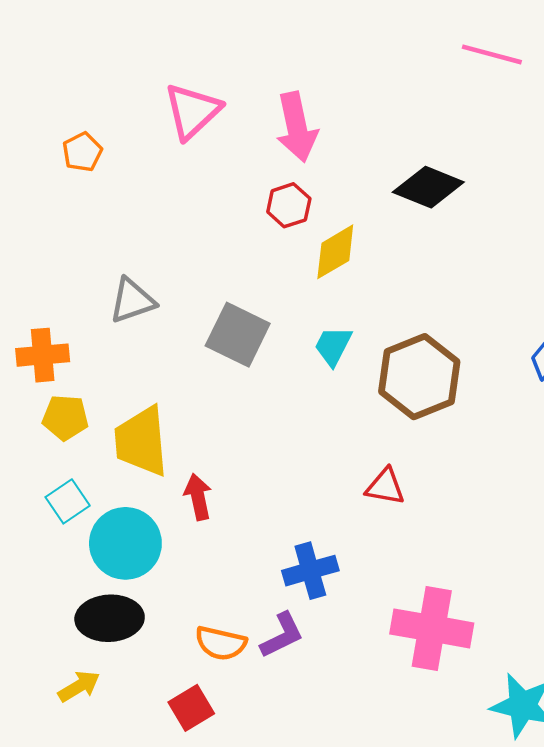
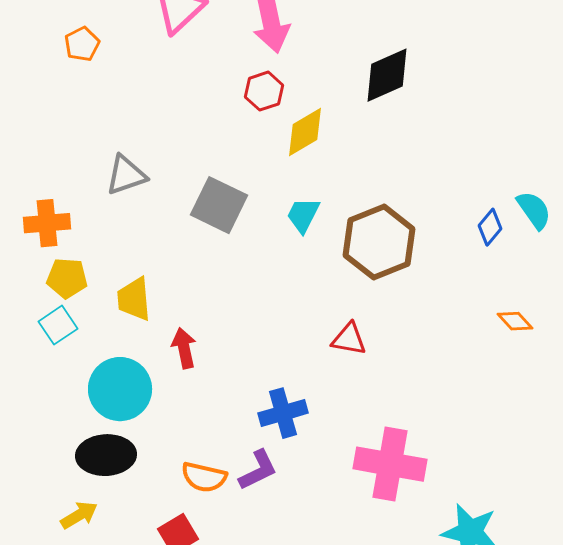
black diamond: (428, 187) -> (387, 75), turned -46
yellow trapezoid: (141, 441) -> (134, 299), size x0.7
cyan square: (68, 501) -> (58, 325), moved

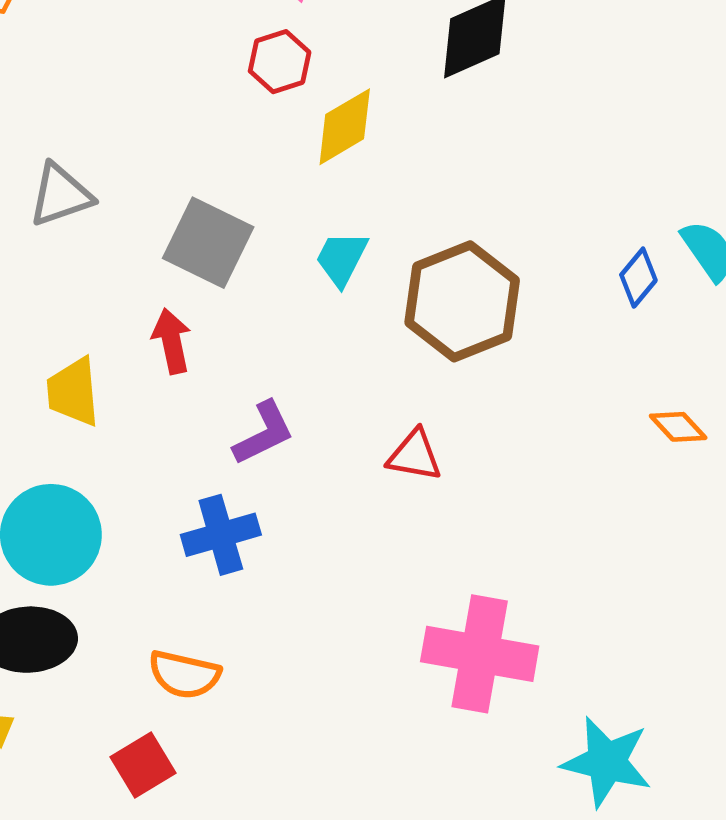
red arrow: (184, 348) -> (172, 341), moved
blue cross: (283, 413) -> (221, 535), moved
purple L-shape: (258, 470) -> (264, 433), moved

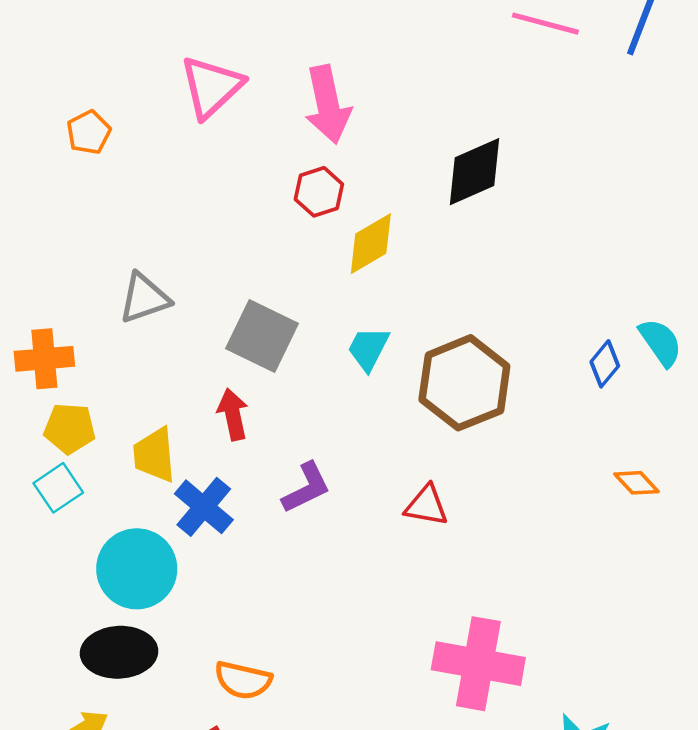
blue cross: (221, 535) -> (204, 507), moved, turned -34

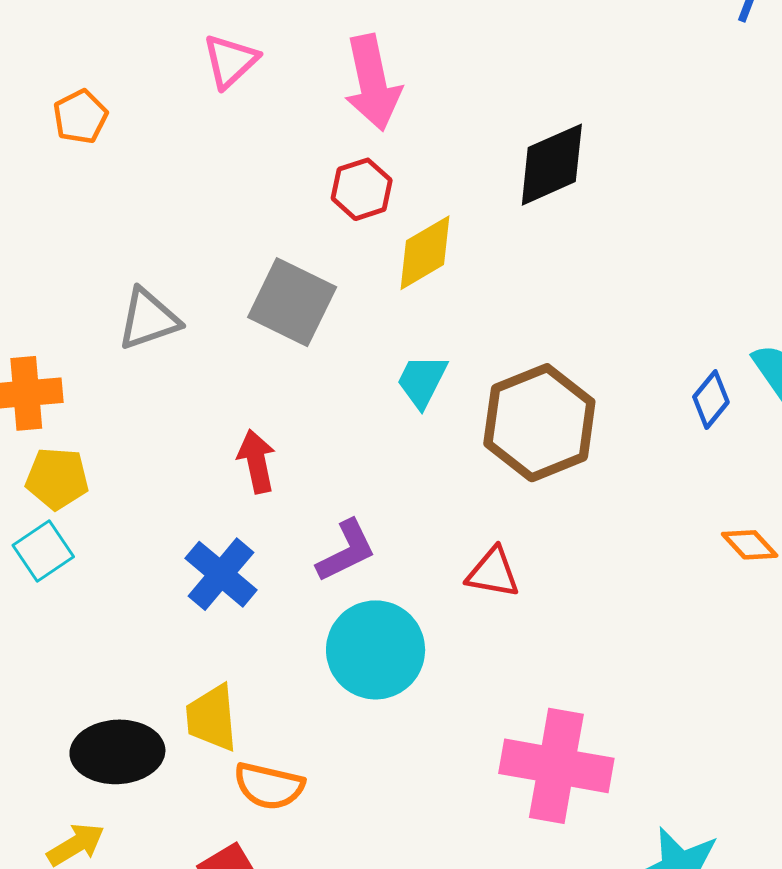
pink triangle: (211, 87) -> (230, 61), size x0.7
gray square: (262, 336) -> (292, 302), moved
yellow trapezoid: (154, 455) -> (212, 718), moved
cyan circle: (137, 569) -> (376, 650), moved

